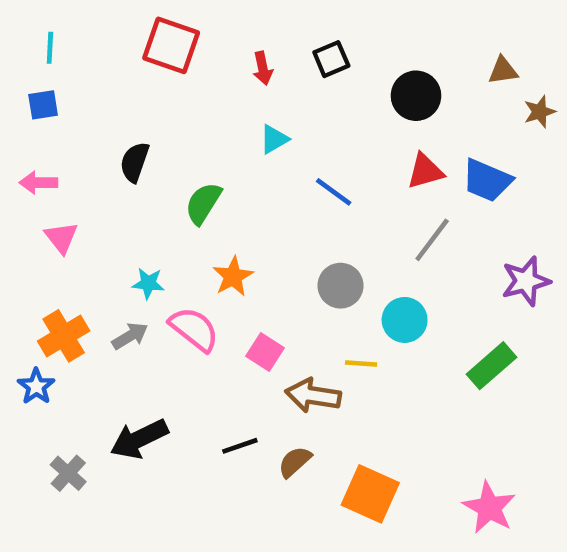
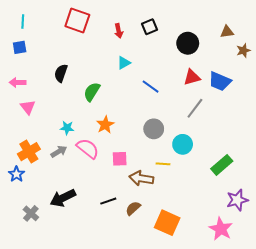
purple star: (526, 281) -> (237, 200), moved
pink square: (265, 352) -> (120, 159), turned -35

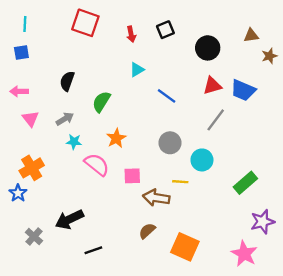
gray arrow: (59, 152) -> (65, 119), moved
black line: (108, 201) -> (93, 250), moved

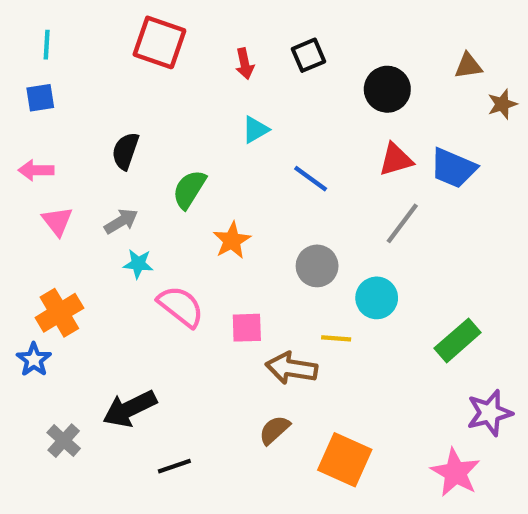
orange star: (116, 138) -> (232, 240), moved

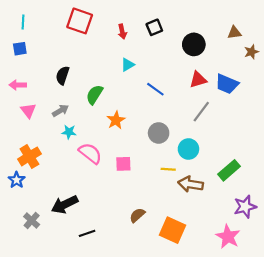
brown arrow: (291, 368) -> (191, 184), moved

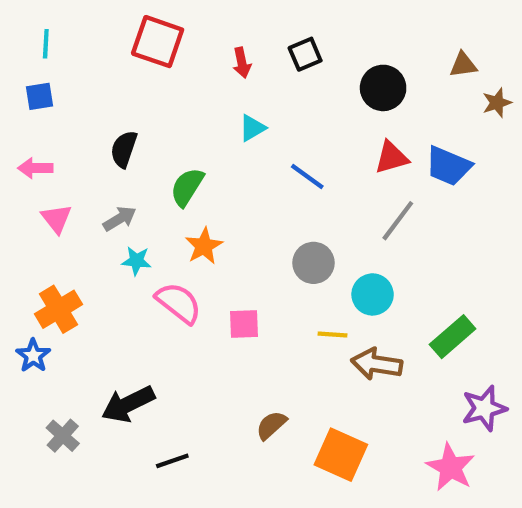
orange star: (116, 120) -> (204, 246), moved

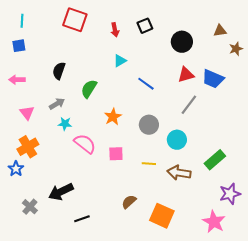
pink triangle: (56, 219) -> (27, 113), moved
orange star: (204, 246) -> (113, 117), moved
yellow line: (332, 335) -> (149, 164), moved

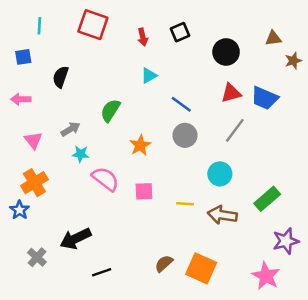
cyan line: (22, 21) -> (39, 26), moved
black semicircle: (59, 71) -> (61, 77), moved
gray circle: (149, 125) -> (185, 135), moved
brown semicircle: (129, 202) -> (164, 263), moved

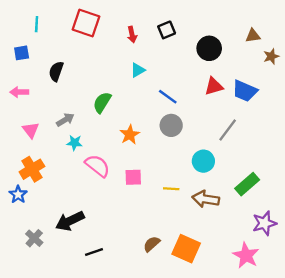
gray line: (235, 130) -> (228, 130), moved

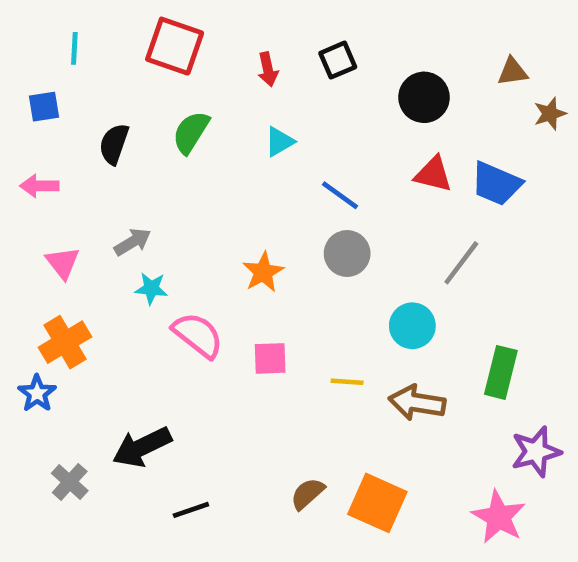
red triangle: (214, 86) -> (433, 174), turned 30
green semicircle: (102, 102) -> (191, 132), moved
green rectangle: (247, 184) -> (501, 372), turned -35

